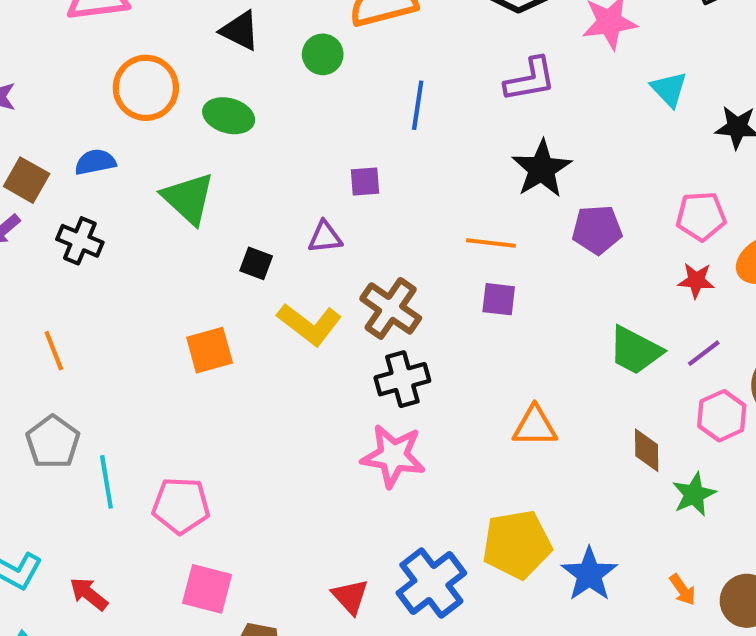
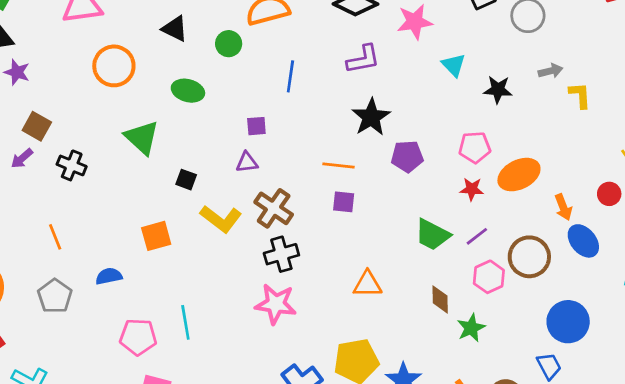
green ellipse: (229, 116) -> (188, 91), moved
blue semicircle: (95, 162) -> (109, 276), moved
purple triangle: (325, 237) -> (247, 162), moved
cyan line: (106, 482) -> (185, 322), moved

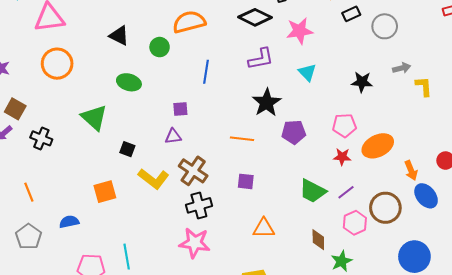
cyan triangle: (454, 65) -> (307, 72), moved
orange circle: (114, 66) -> (57, 64), moved
purple square: (344, 202) -> (246, 181), moved

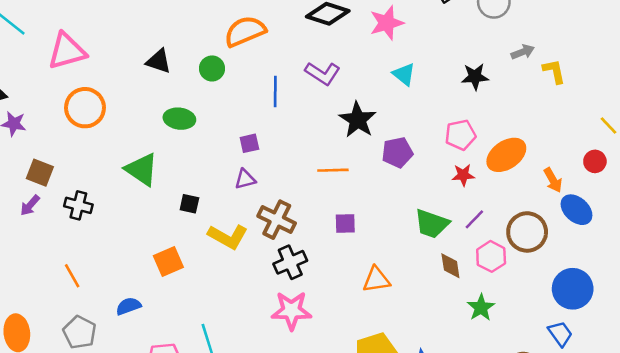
purple L-shape: (261, 59) -> (323, 73), moved, turned 52
brown diamond: (318, 240) -> (450, 266), moved

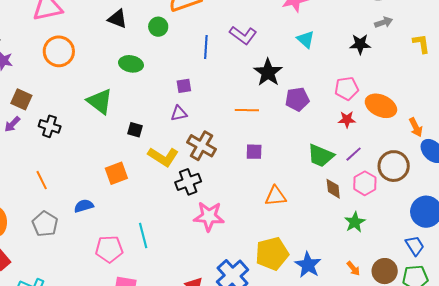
gray arrow: (523, 52) -> (384, 22), moved
orange ellipse: (506, 155) -> (381, 106), turned 56
black cross: (290, 262) -> (188, 182), moved

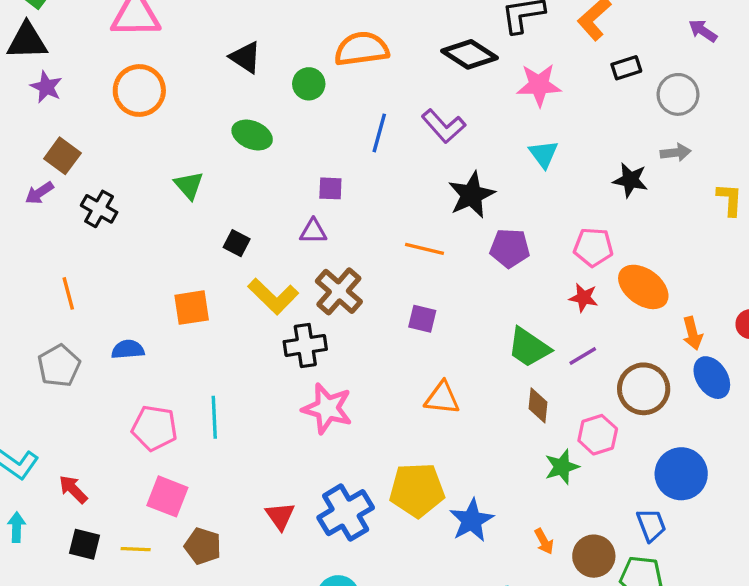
green triangle: (100, 101) -> (189, 185), size x0.7
pink hexagon: (365, 183) -> (598, 435), moved

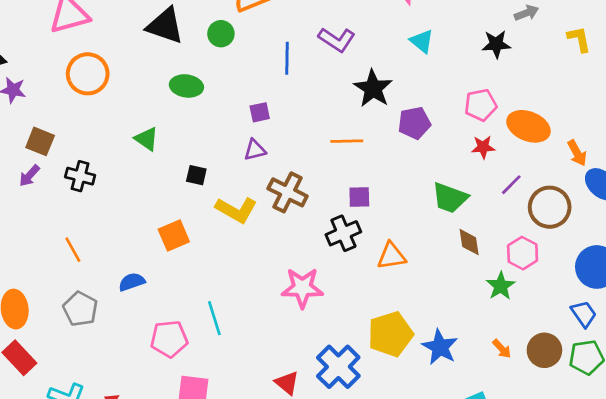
black triangle: (245, 57) -> (165, 26), size x1.4
black cross: (305, 345) -> (343, 233), moved
purple line: (583, 356) -> (511, 185), moved

